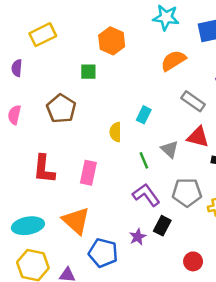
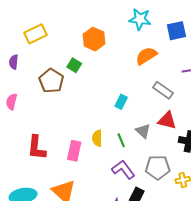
green square: (88, 72) -> (74, 65), turned 32
brown pentagon: (61, 109) -> (51, 81), moved
yellow semicircle: (115, 132) -> (97, 138), moved

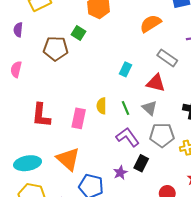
brown pentagon: (51, 81) -> (56, 49), turned -30
red triangle: (167, 120) -> (156, 83), moved
gray triangle: (143, 131) -> (150, 108), moved

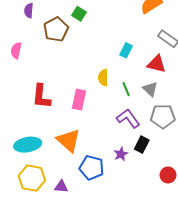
purple semicircle: (18, 30) -> (29, 11), moved
brown pentagon: (56, 49) -> (56, 29), turned -30
yellow semicircle: (102, 106) -> (103, 78), moved

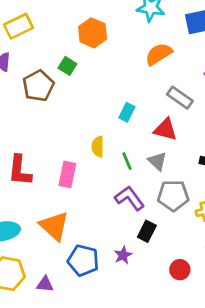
purple star: (121, 154) -> (123, 255), moved

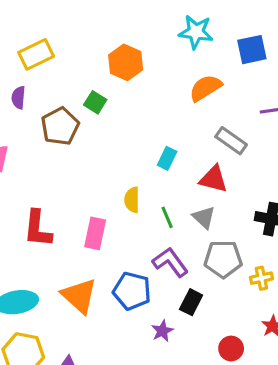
blue pentagon: (83, 260) -> (132, 291), moved

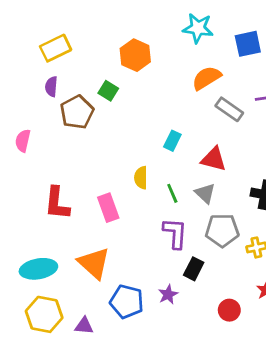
purple semicircle: (18, 98) -> (51, 87), moved
gray rectangle: (231, 141) -> (229, 109), moved
pink rectangle: (95, 233) -> (108, 208), turned -32
purple L-shape: (170, 262) -> (175, 233), turned 40
blue pentagon: (132, 291) -> (127, 302), moved

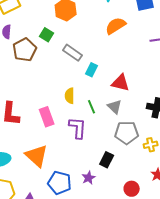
gray rectangle: (229, 109) -> (73, 53), moved
purple L-shape: (175, 233) -> (78, 128), moved

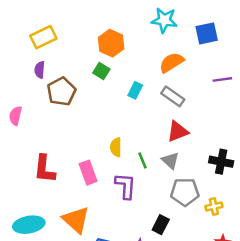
green square: (47, 35) -> (101, 71), moved
gray rectangle: (73, 53) -> (173, 96), moved
cyan rectangle: (92, 70) -> (135, 90), moved
red triangle: (121, 83) -> (178, 131), turned -36

